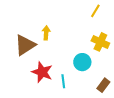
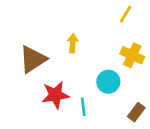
yellow arrow: (46, 33) -> (73, 43), moved
red star: (42, 72) -> (55, 95), turned -30

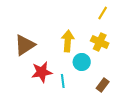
yellow line: (126, 14) -> (103, 13), moved
yellow arrow: (73, 43) -> (68, 41), moved, size x1.5

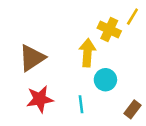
yellow cross: (100, 42) -> (109, 30), moved
red star: (42, 72) -> (40, 99), moved

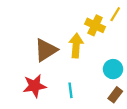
brown triangle: (32, 58) -> (46, 50), moved
cyan circle: (105, 80) -> (113, 69), moved

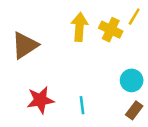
yellow arrow: (76, 46) -> (79, 27), moved
brown triangle: (46, 50) -> (25, 45), moved

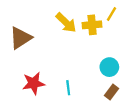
yellow arrow: (79, 27) -> (66, 23), turned 130
yellow cross: (111, 30) -> (92, 25), turned -30

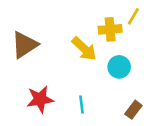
yellow arrow: (66, 23) -> (84, 49), moved
cyan circle: (109, 67) -> (119, 67), moved

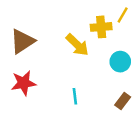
cyan circle: (119, 67) -> (120, 62), moved
red star: (40, 99) -> (24, 83), moved

